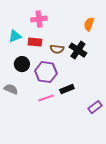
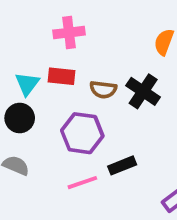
cyan triangle: (15, 36) -> (27, 84), moved, turned -32
black circle: (22, 64) -> (20, 118), moved

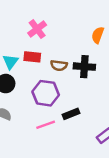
pink cross: (69, 33) -> (37, 29), turned -30
black cross: (143, 91) -> (84, 67), turned -30

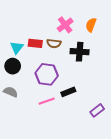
pink cross: (37, 29) -> (65, 25), moved
brown semicircle: (59, 65) -> (54, 43), moved

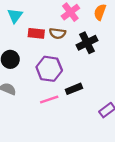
cyan triangle: (17, 48) -> (15, 16), moved
black cross: (80, 52) -> (87, 43), turned -30

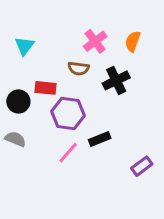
red rectangle: (36, 33) -> (45, 88), moved
pink line: (49, 99) -> (68, 153), turned -30

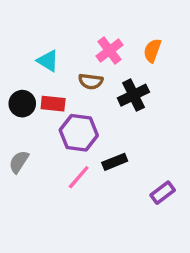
cyan triangle: (24, 46) -> (48, 61), moved, turned -35
black circle: (18, 101) -> (22, 104), moved
gray semicircle: (15, 139) -> (19, 162), turned -80

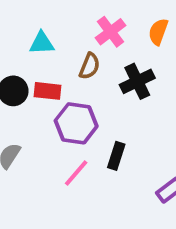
cyan triangle: (48, 61) -> (42, 43), turned -35
brown semicircle: (91, 81) -> (90, 66), turned -75
black rectangle: (115, 162) -> (116, 156), turned -50

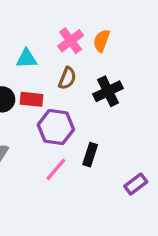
pink cross: (111, 32) -> (71, 41), moved
orange semicircle: (158, 32) -> (102, 41), moved

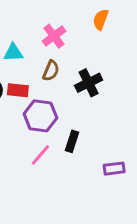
orange semicircle: (102, 41) -> (101, 20), moved
purple rectangle: (136, 184) -> (114, 169), turned 30

